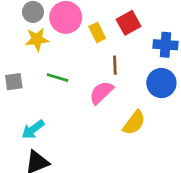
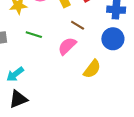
brown line: (115, 65) -> (78, 25), turned -56

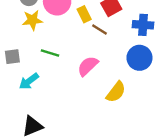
brown line: (78, 25) -> (99, 30), moved
cyan arrow: (15, 74) -> (29, 81), moved

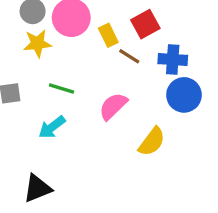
blue cross: (143, 25) -> (173, 59), moved
cyan arrow: (29, 81) -> (52, 127), moved

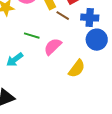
green line: (62, 88) -> (32, 36), moved

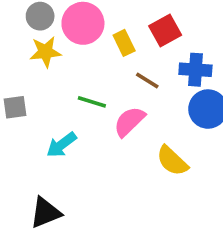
brown line: (63, 16) -> (147, 80), moved
yellow semicircle: (77, 69) -> (172, 161), turned 96

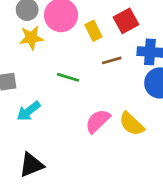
brown line: (147, 80) -> (112, 60), turned -48
pink semicircle: (129, 122) -> (98, 121), moved
cyan arrow: (61, 145) -> (29, 111), moved

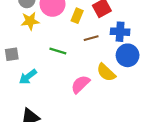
yellow rectangle: (93, 31) -> (77, 16), turned 48
yellow semicircle: (132, 124) -> (106, 72), moved

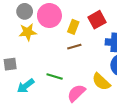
brown line: (91, 38) -> (74, 47), moved
green line: (58, 51) -> (55, 77), moved

